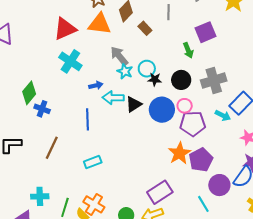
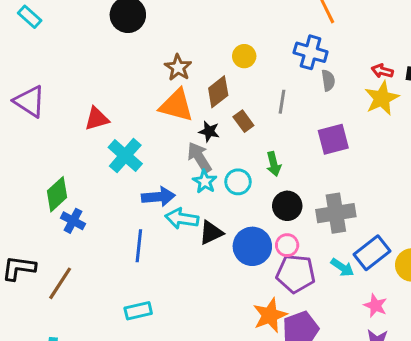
red triangle: (65, 29) -> (97, 119), moved, size x0.7
green arrow: (188, 50) -> (274, 164), moved
black star: (155, 79) -> (209, 131), moved
blue arrow: (96, 85) -> (158, 197), size x1.5
brown line: (52, 148) -> (60, 283), moved

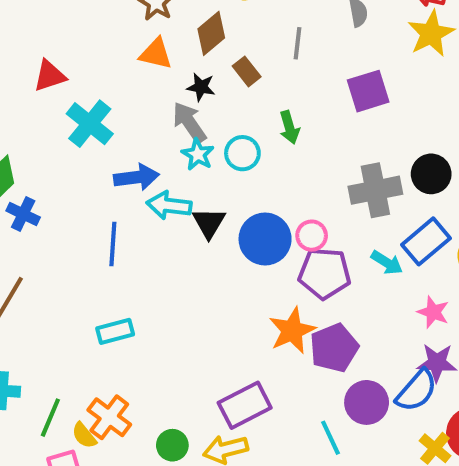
orange triangle: (176, 105) -> (156, 54), size x0.7
black circle: (287, 206) -> (431, 174), moved
black triangle: (211, 233) -> (209, 223), turned -32

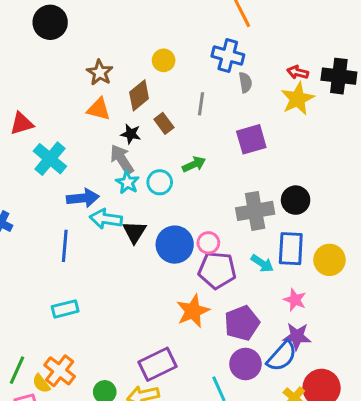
green arrow: (289, 127) -> (194, 164), turned -100
blue rectangle: (426, 241) -> (291, 249), turned -48
purple pentagon: (334, 348) -> (242, 323), moved

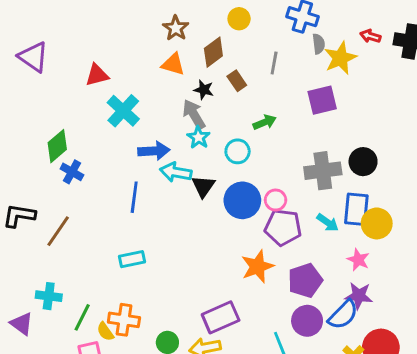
yellow star: (298, 99) -> (340, 58), moved
cyan circle: (160, 182) -> (238, 151), moved
yellow circle: (329, 260) -> (377, 223), moved
orange cross: (60, 371) -> (124, 320), turned -32

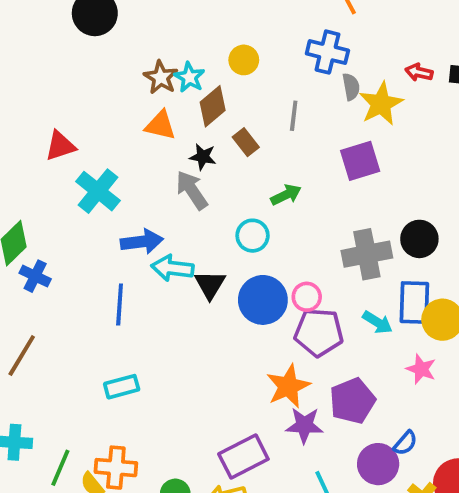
cyan star: (198, 137) -> (189, 77), moved
purple star: (359, 296) -> (304, 425), moved
blue semicircle: (343, 315) -> (405, 443), size x0.6
purple circle: (307, 321) -> (378, 464), moved

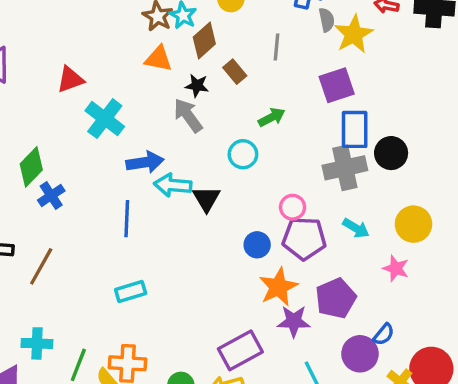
blue cross: (35, 276) -> (51, 196), turned 32
blue circle: (263, 300) -> (257, 245), moved, size x0.6
blue rectangle: (414, 302) -> (355, 129), moved

